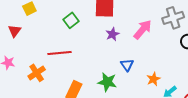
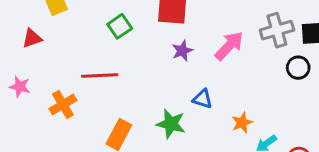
red triangle: (14, 31) -> (32, 38), turned 32
blue triangle: (127, 65) -> (203, 99), turned -40

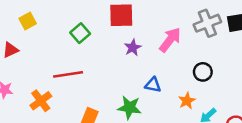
black circle: (298, 68) -> (203, 72), moved

